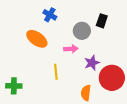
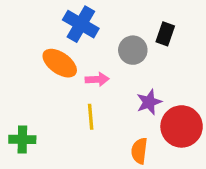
blue cross: (50, 15) -> (81, 24), size x1.5
pink arrow: (71, 49) -> (97, 79), moved

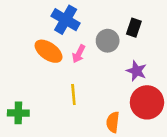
pink arrow: (97, 79) -> (79, 54), moved, turned 120
purple star: (149, 102) -> (136, 71), moved, turned -30

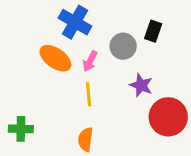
purple star: (136, 71) -> (141, 85), moved
yellow line: (73, 95) -> (89, 94), moved
orange semicircle: (113, 122) -> (86, 139), moved

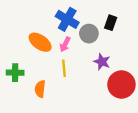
blue cross: (75, 22) -> (67, 19), moved
green cross: (21, 129) -> (15, 73), moved
orange semicircle: (86, 139) -> (40, 89), moved

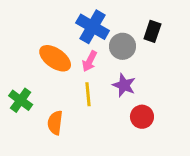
purple star: (102, 62) -> (124, 85), moved
green cross: (15, 73) -> (21, 100), turned 35
red circle: (121, 85) -> (142, 117), moved, size x0.6

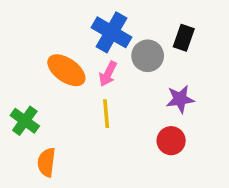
purple star: (124, 85) -> (180, 99), moved, turned -30
orange semicircle: (55, 123) -> (47, 162), moved

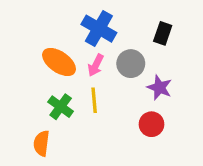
gray circle: (148, 56) -> (131, 64), moved
purple star: (180, 99) -> (159, 88), turned 30
green cross: (25, 121) -> (61, 107), moved

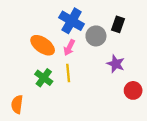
gray circle: (131, 64) -> (96, 36), moved
red circle: (151, 124) -> (133, 90), moved
orange semicircle: (41, 143) -> (17, 104), moved

